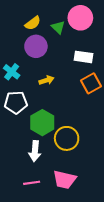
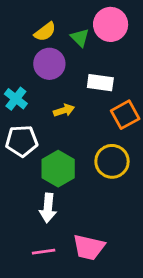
white rectangle: (84, 57) -> (100, 83), moved
yellow circle: (67, 138) -> (112, 161), moved

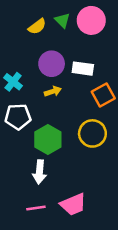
green triangle: (80, 38) -> (62, 20), moved
purple circle: (49, 64) -> (52, 64), moved
pink trapezoid: (89, 247) -> (73, 204), turned -36

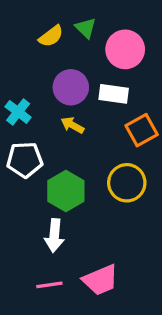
pink circle: (91, 20) -> (125, 49), moved
yellow arrow: (53, 91) -> (72, 125), turned -133

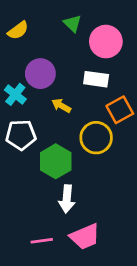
yellow semicircle: (51, 36) -> (18, 30), moved
purple circle: (71, 87) -> (40, 74), moved
yellow circle: (127, 183) -> (96, 138), moved
white arrow: (54, 235) -> (67, 199), moved

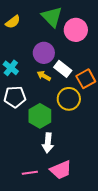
green triangle: (72, 23) -> (52, 17), size x1.6
purple circle: (40, 74) -> (44, 53), moved
white rectangle: (96, 79) -> (63, 69), moved, turned 30

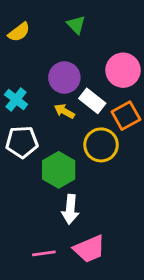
green triangle: (52, 17) -> (76, 25), size x0.6
pink circle: (76, 30) -> (123, 70), moved

